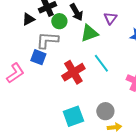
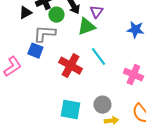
purple triangle: (110, 18) -> (96, 12), moved
red cross: (73, 72) -> (70, 66), turned -30
cyan square: (73, 116) -> (70, 110), turned 30

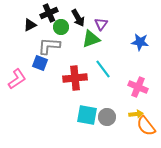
red cross: (70, 66) -> (75, 78), turned -35
cyan square: (70, 110) -> (87, 115), moved
yellow arrow: (111, 121) -> (136, 114), moved

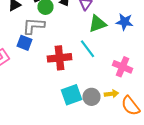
green triangle: (91, 39) -> (98, 24), moved
yellow arrow: (136, 114) -> (112, 94), moved
cyan square: (87, 115) -> (72, 95), turned -30

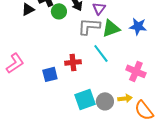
gray L-shape: (34, 26) -> (89, 26), moved
blue square: (24, 43) -> (50, 74), moved, turned -35
red cross: (60, 58) -> (73, 62), size x0.7

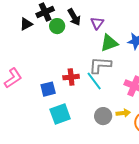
gray L-shape: (89, 26) -> (100, 65), moved
cyan line: (101, 53) -> (94, 81), moved
cyan square: (85, 99) -> (60, 114), moved

